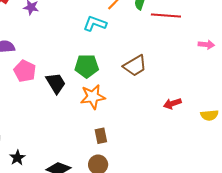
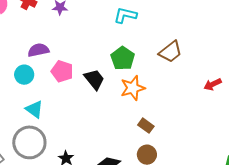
green pentagon: (87, 66) -> (123, 58), turned -30
brown rectangle: (101, 136) -> (146, 126), turned -35

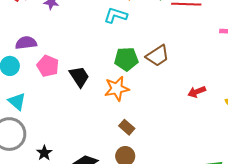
green pentagon: (123, 58) -> (126, 59), moved, turned 30

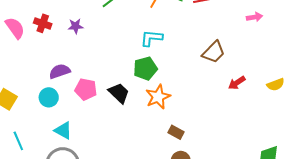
cyan L-shape: (116, 15) -> (151, 38), moved
brown trapezoid: (158, 56) -> (214, 52), moved
green pentagon: (126, 59) -> (145, 68), moved

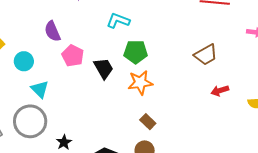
cyan L-shape: (151, 38) -> (118, 21), moved
purple semicircle: (60, 71) -> (52, 31), turned -110
cyan circle: (49, 97) -> (24, 61), moved

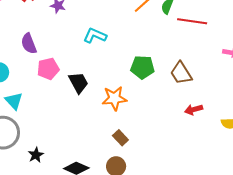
green pentagon: (136, 52) -> (143, 67), moved
brown trapezoid: (206, 55) -> (181, 73), turned 85
pink pentagon: (73, 56) -> (48, 69), turned 30

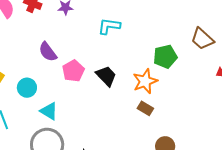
green pentagon: (143, 67) -> (165, 57), moved
brown rectangle: (120, 138) -> (145, 108), moved

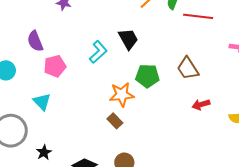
cyan L-shape: (109, 26) -> (98, 52), moved, turned 115
black trapezoid: (106, 76) -> (128, 39), moved
cyan triangle: (49, 111) -> (42, 102), moved

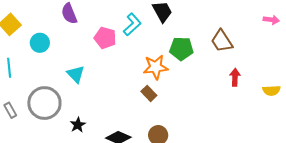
pink pentagon: (55, 66) -> (105, 38), moved, turned 30
red arrow: (201, 105) -> (235, 77), turned 108

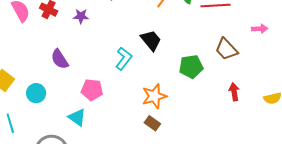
pink pentagon: (105, 38) -> (92, 90), moved
brown trapezoid: (222, 41) -> (226, 49), moved
green pentagon: (181, 49) -> (191, 67), moved

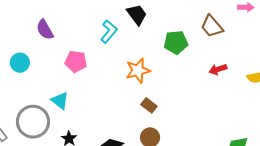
red arrow: (234, 92) -> (218, 69), turned -102
cyan triangle: (77, 117) -> (60, 101), moved
brown rectangle: (152, 123) -> (149, 105), moved

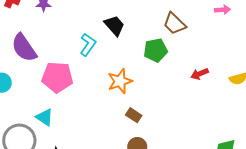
brown trapezoid: (212, 26) -> (174, 24), moved
purple semicircle: (45, 30) -> (24, 48), size x1.4
pink pentagon: (76, 62) -> (57, 77), size x1.4

